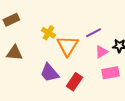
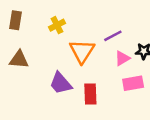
brown rectangle: (11, 20) -> (15, 20), turned -56
yellow cross: (48, 33) -> (57, 25), moved, turned 32
red rectangle: (74, 82) -> (90, 94), turned -36

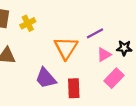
yellow cross: (57, 25) -> (28, 23), moved
pink rectangle: (133, 83) -> (114, 78), turned -36

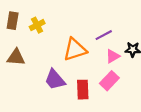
orange triangle: (66, 48) -> (75, 50), turned 40
pink rectangle: (114, 78) -> (109, 81), moved

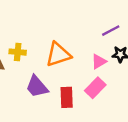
yellow cross: (37, 25) -> (18, 52), moved, turned 32
purple line: (104, 35) -> (111, 31), moved

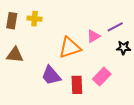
yellow cross: (18, 52) -> (35, 19), moved
pink triangle: (99, 62) -> (93, 36), moved

